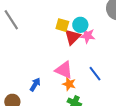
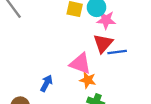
red triangle: (72, 37) -> (103, 43), moved
blue line: (95, 74) -> (117, 52), moved, turned -56

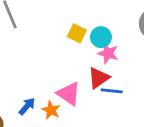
orange star: (88, 80) -> (51, 110), moved

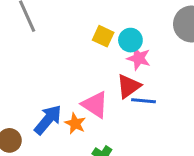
blue arrow: (27, 106) -> (48, 120), size x1.5

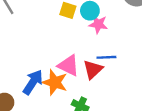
red triangle: (129, 86) -> (93, 69), moved
orange star: (75, 123) -> (55, 82), size x1.5

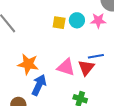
pink star: (98, 24) -> (98, 21), moved
orange star: (55, 82) -> (28, 64), moved

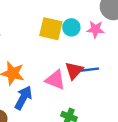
yellow square: (59, 23) -> (51, 29), size x1.5
red triangle: (86, 68) -> (74, 71), moved

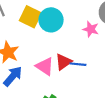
cyan circle: (71, 27) -> (51, 20), moved, size x1.5
yellow square: (51, 29) -> (30, 17), moved

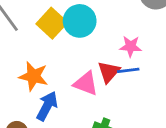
yellow square: (30, 17) -> (52, 23), turned 30
pink star: (91, 29) -> (131, 46), moved

